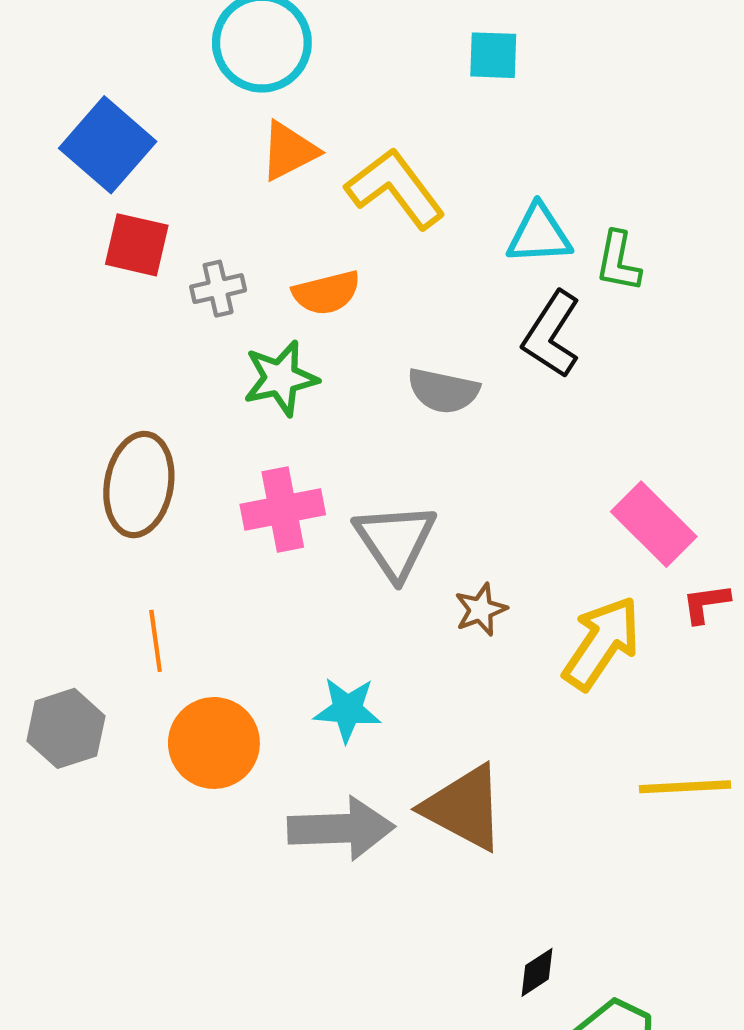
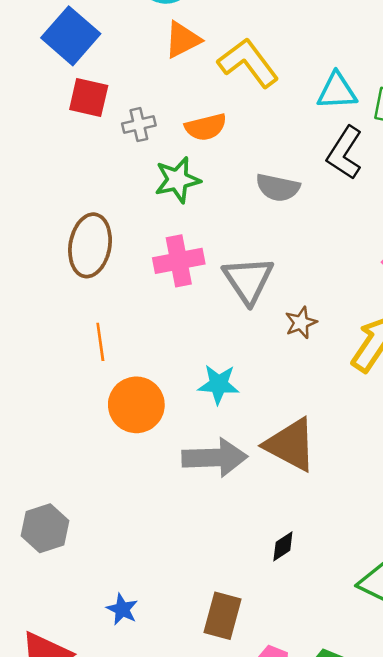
gray hexagon: (66, 728) -> (45, 528), moved
black diamond: (537, 972) -> (283, 546), moved

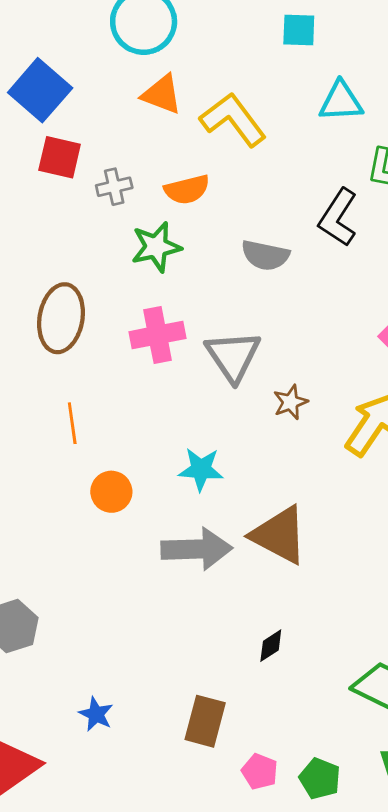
orange triangle: (183, 40) -> (162, 94), turned 48
cyan triangle: (337, 91) -> (341, 101), moved
orange circle: (136, 405) -> (111, 492), size x0.7

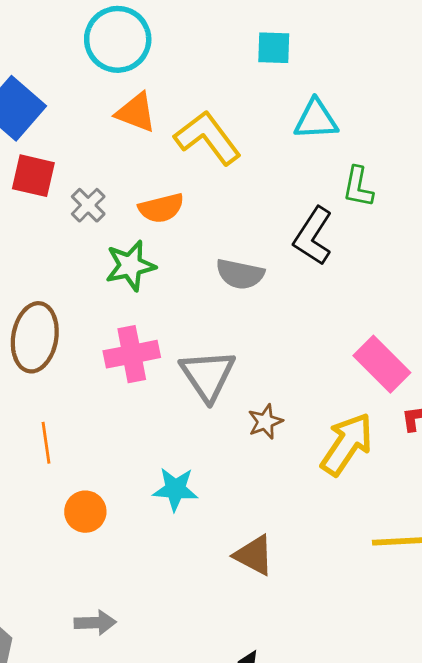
gray cross: (114, 187) -> (88, 205), turned -32
brown triangle: (279, 535) -> (254, 555), size x0.7
gray arrow: (197, 549) -> (95, 623), moved, size x0.6

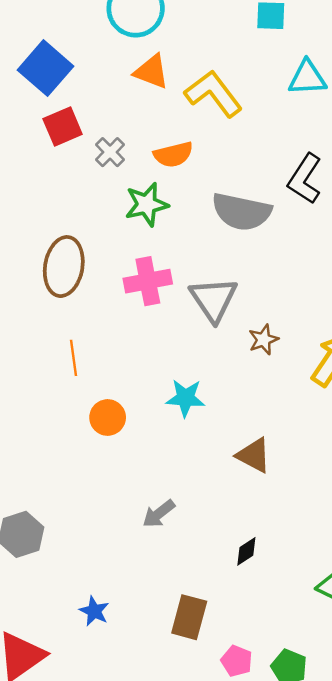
red square: (33, 176) -> (63, 126), turned -36
gray semicircle: (240, 274) -> (242, 212), size x1.4
gray arrow: (95, 623) -> (159, 514), moved, turned 144

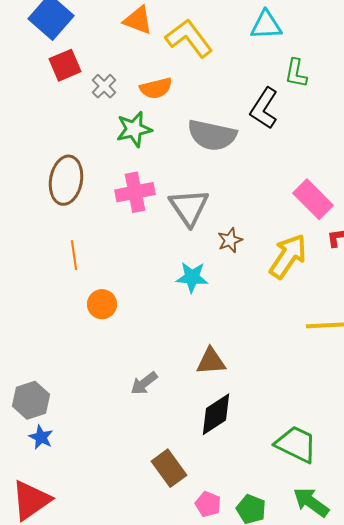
cyan star: (186, 398) -> (192, 277), moved
brown triangle: (254, 455) -> (211, 361), moved, turned -32
black diamond: (246, 551) -> (216, 414), size x1.8
blue star: (94, 611) -> (41, 437), moved
brown rectangle: (189, 617) -> (169, 468), turned -51

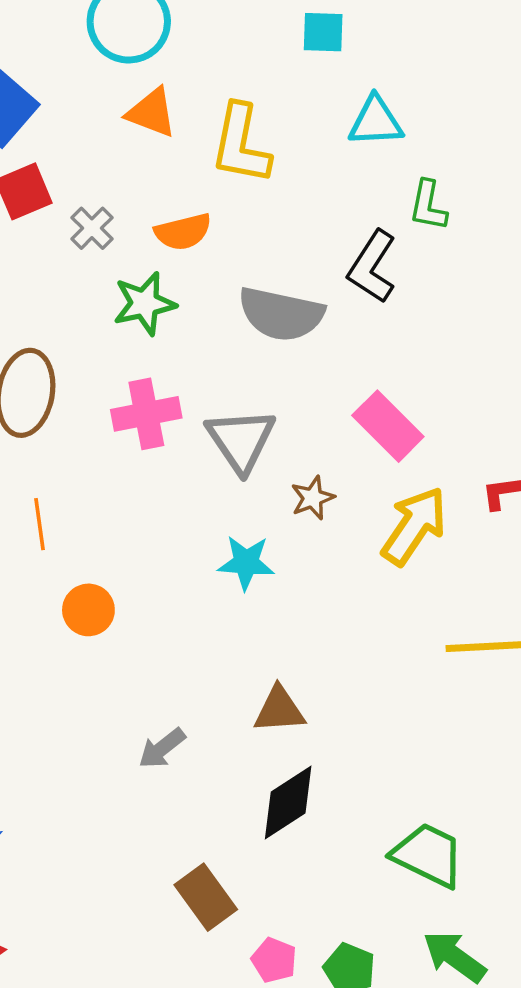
yellow L-shape: (189, 38) -> (241, 144), turned -132
pink rectangle: (313, 199) -> (388, 426), moved

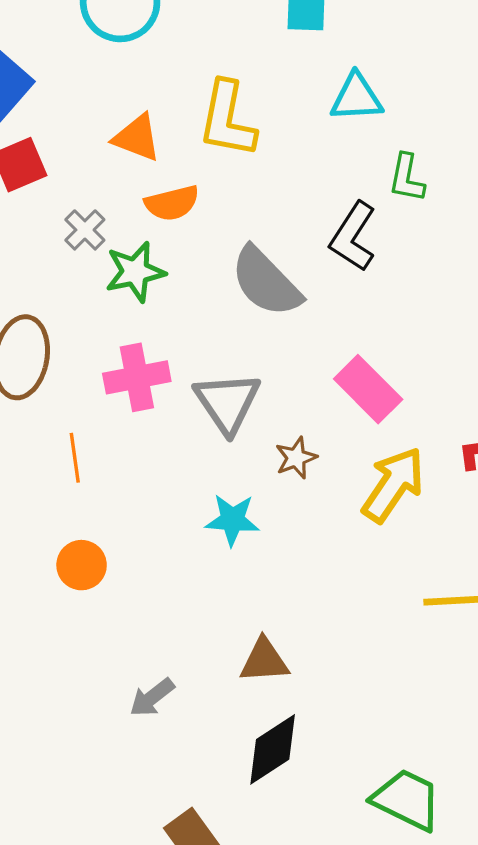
orange triangle: (152, 113) -> (137, 138), moved
gray cross: (92, 228) -> (85, 230), moved
gray semicircle: (281, 314) -> (266, 282), turned 34
orange line: (39, 524) -> (75, 458), moved

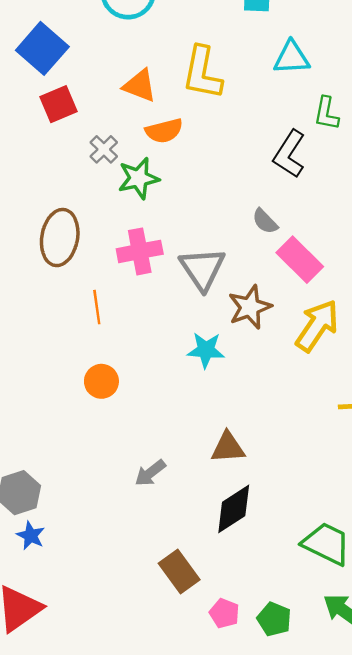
gray semicircle: (266, 282) -> (265, 221), moved, size x0.5
brown star: (296, 458) -> (250, 307), size x1.5

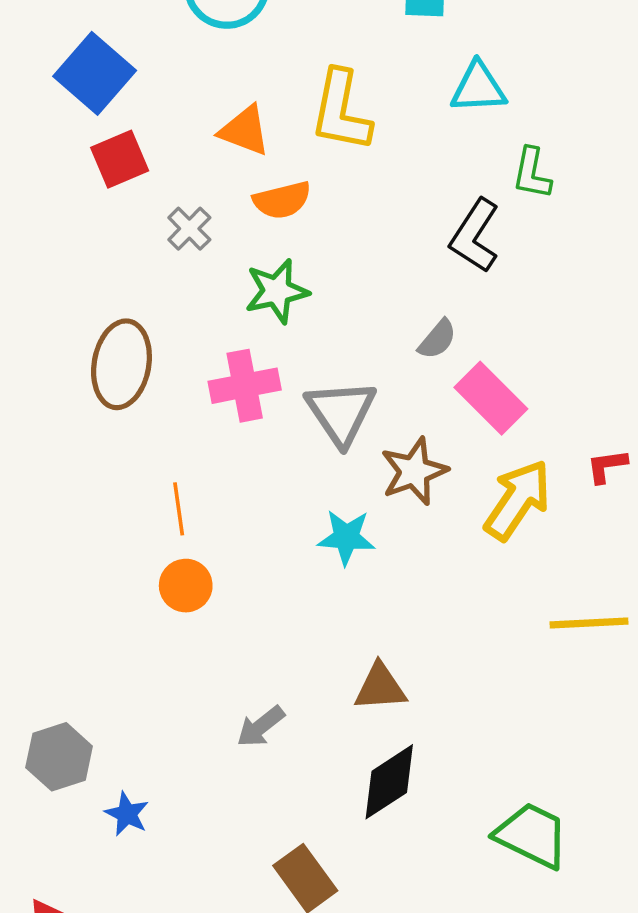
green star: (139, 178) -> (277, 291), moved
gray semicircle: (265, 221) -> (437, 339), turned -96
orange line: (97, 307) -> (179, 509), moved
blue star: (31, 536) -> (127, 814), moved

